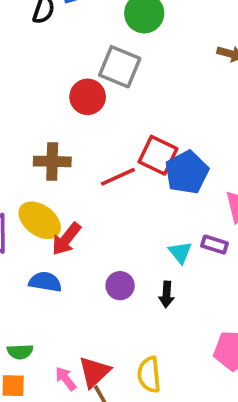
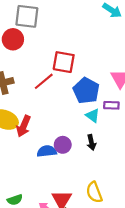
blue pentagon: (187, 172) -> (86, 91), moved
blue semicircle: (45, 282) -> (47, 151), moved

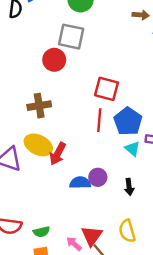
red line: (44, 81) -> (99, 120), moved, turned -50
black arrow: (91, 142) -> (129, 187), moved

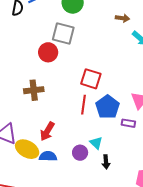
yellow ellipse: (38, 145) -> (27, 149), moved
cyan triangle: (132, 149) -> (96, 143), moved
blue semicircle: (80, 183) -> (48, 156), moved

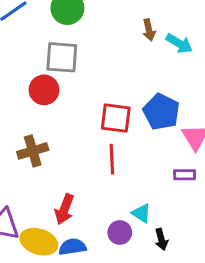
brown arrow: (122, 18) -> (149, 30), moved, turned 80
blue pentagon: (108, 107) -> (161, 112), moved

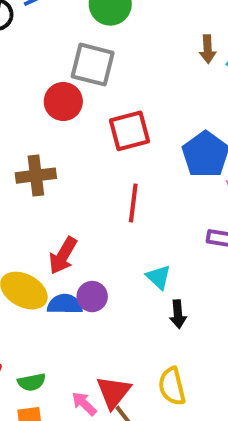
red square: (116, 118) -> (130, 131), moved, turned -32
purple circle: (120, 232) -> (92, 297), moved

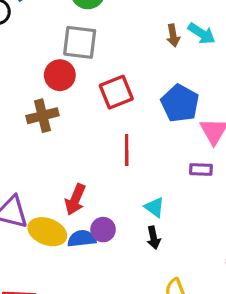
brown arrow: (208, 49) -> (173, 35), moved
brown cross: (36, 176) -> (43, 116), moved
black arrow: (178, 314) -> (154, 238), moved

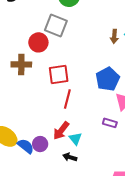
red square: (116, 92) -> (59, 75), moved
red arrow: (75, 199) -> (61, 131), moved
black arrow: (154, 238) -> (70, 157), turned 104
blue semicircle: (82, 239) -> (26, 146), turned 30

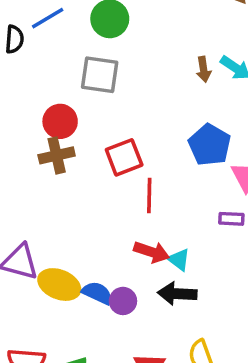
red circle: (38, 42) -> (60, 121), moved
red arrow: (61, 131) -> (152, 252), turned -96
purple circle: (40, 144) -> (123, 301), moved
black arrow: (70, 157) -> (177, 294), size x1.5

